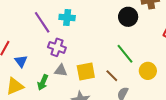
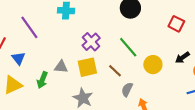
purple line: (42, 22) -> (29, 27), moved
purple cross: (57, 47) -> (91, 42), moved, turned 30

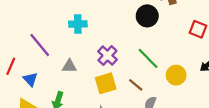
gray triangle: (61, 67) -> (69, 66), moved

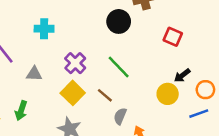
yellow circle: (176, 75) -> (168, 94), moved
yellow square: (106, 83) -> (73, 93), turned -30

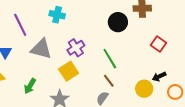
gray triangle: (34, 74) -> (41, 49), size x1.6
brown line: (105, 95) -> (109, 81), moved
green arrow: (21, 111) -> (30, 86), moved

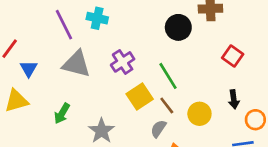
purple line: (20, 25) -> (64, 25), moved
yellow square: (69, 71) -> (140, 97), moved
black arrow: (159, 77) -> (234, 99), turned -72
yellow circle: (144, 89) -> (199, 114), moved

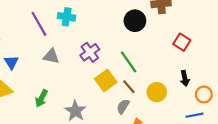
gray triangle: (76, 64) -> (51, 56), size x0.7

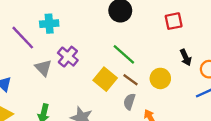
red square: (182, 42) -> (174, 21), turned -30
purple cross: (90, 52) -> (68, 57), moved
gray triangle: (51, 56) -> (43, 68), turned 48

